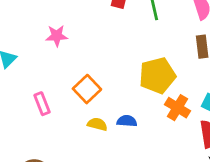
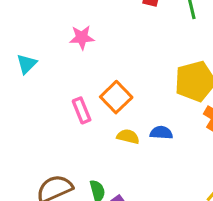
pink rectangle: (42, 104) -> (82, 110), moved

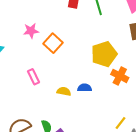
orange square: (116, 97) -> (53, 43), moved

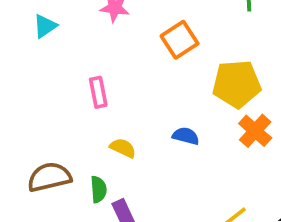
orange square: (53, 43) -> (180, 40), moved
yellow semicircle: (64, 91) -> (123, 148), moved

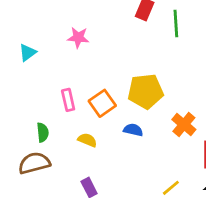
orange square: (180, 40) -> (102, 103), moved
yellow pentagon: (237, 84) -> (146, 91), moved
green semicircle: (99, 189) -> (43, 132), moved

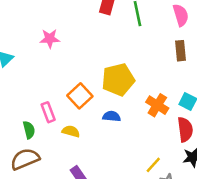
pink rectangle: (68, 100) -> (48, 112), moved

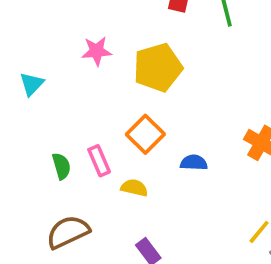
yellow pentagon: (118, 80) -> (158, 68), moved
green semicircle: (29, 130) -> (61, 166), moved

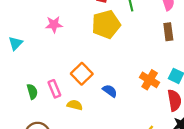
yellow pentagon: (158, 68) -> (106, 24), moved
blue semicircle: (194, 163) -> (110, 91), turned 32

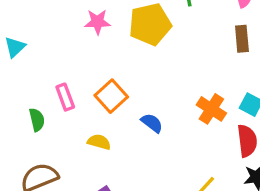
pink star: (54, 25) -> (97, 22), moved
pink rectangle: (54, 89) -> (65, 97), moved

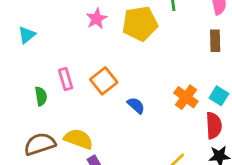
pink star: (97, 22) -> (97, 19), turned -30
yellow semicircle: (99, 142) -> (78, 139), moved, size x1.5

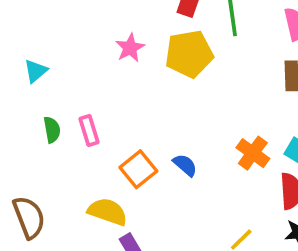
orange square: (104, 81) -> (138, 169), moved
green semicircle: (41, 96) -> (52, 130), moved
brown semicircle: (40, 144) -> (29, 217), moved, turned 88

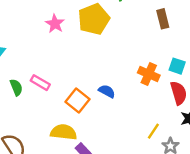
pink rectangle: (89, 130) -> (40, 83), turned -30

